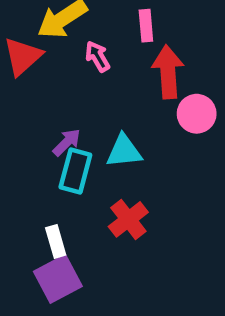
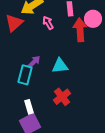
pink circle: (197, 114) -> (93, 19), moved
cyan rectangle: (75, 171) -> (25, 75), moved

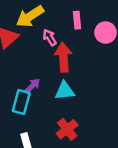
red arrow: (80, 30) -> (63, 57), moved

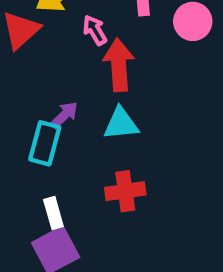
red cross: (67, 129) -> (125, 191), turned 30

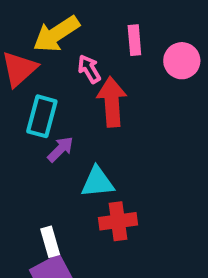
cyan triangle: (121, 124) -> (97, 182), moved
cyan rectangle: (45, 143) -> (42, 116), moved

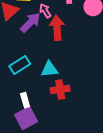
cyan rectangle: (42, 116) -> (20, 65), moved, turned 42
purple arrow: (60, 149) -> (30, 23), moved, size x1.5

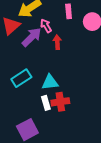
red arrow: (57, 28) -> (57, 42), size x0.6
white rectangle: (25, 100) -> (46, 103), moved

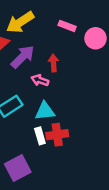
pink rectangle: (69, 11) -> (67, 26), turned -64
pink arrow: (46, 26) -> (40, 80), moved, turned -40

